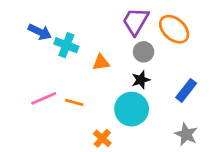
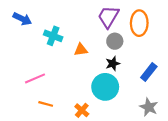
orange ellipse: (174, 29) -> (139, 23), turned 50
blue arrow: (40, 32) -> (22, 19), moved
orange line: (74, 102) -> (46, 104), moved

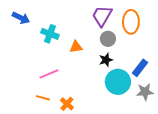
pink line: (35, 78) -> (49, 74), moved
cyan circle: (105, 87) -> (118, 82), moved
gray star: (149, 107) -> (145, 92), moved, turned -30
orange cross: (82, 110) -> (67, 104), moved

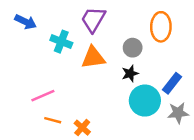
purple trapezoid: (102, 16) -> (93, 19), moved
orange triangle: (76, 47) -> (93, 57), size x1.5
pink line: (49, 74) -> (43, 96), moved

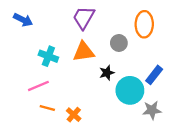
cyan cross: (61, 42) -> (48, 56), moved
black star: (130, 73) -> (107, 73), moved
gray star: (178, 113) -> (152, 110), moved

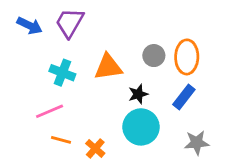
purple trapezoid: (84, 18) -> (70, 23), moved
orange ellipse: (144, 24) -> (187, 57), moved
blue rectangle: (154, 75) -> (184, 97), moved
cyan circle: (130, 90) -> (141, 127), moved

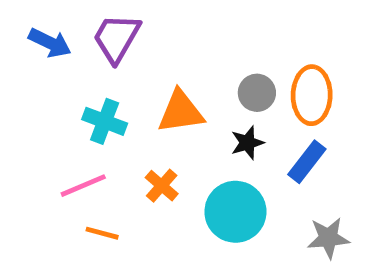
black star: (138, 94) -> (247, 143), moved
orange cross: (95, 148) -> (162, 186), moved

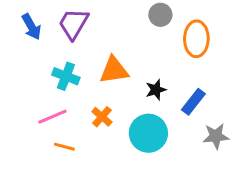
blue arrow: (50, 43) -> (31, 27), turned 35
gray circle: (257, 93) -> (160, 15), moved
orange ellipse: (312, 95) -> (196, 39), moved
gray star: (328, 238) -> (216, 136), moved

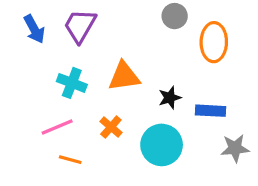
blue rectangle: (193, 102) -> (211, 111), turned 55

